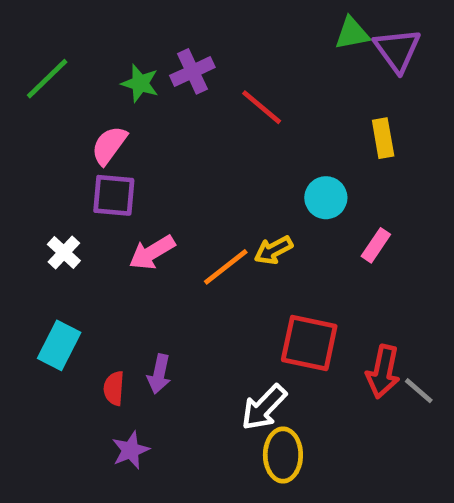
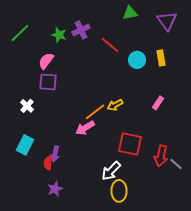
green triangle: (352, 33) -> (130, 13), moved
cyan circle: (326, 198) -> (137, 60), moved
pink arrow: (152, 253) -> (85, 128), moved
purple arrow: (159, 374) -> (55, 154), moved

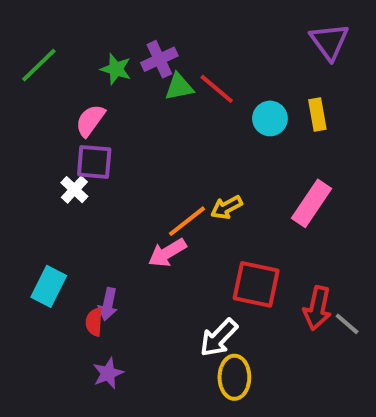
green triangle: (130, 13) -> (179, 87), moved
pink rectangle: (158, 103) -> (311, 203), size x1.6
white cross: (27, 106) -> (74, 190), moved

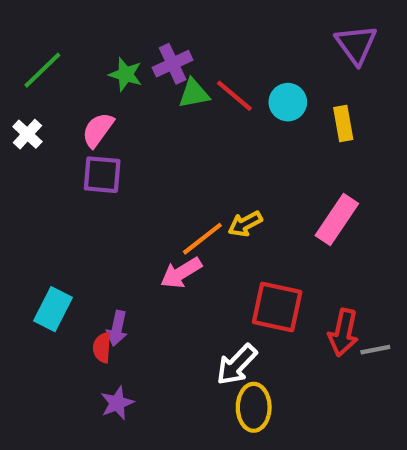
cyan circle: (270, 118) -> (288, 102), moved
white cross: (74, 190) -> (27, 134), moved
gray line: (347, 324) -> (375, 350), turned -52

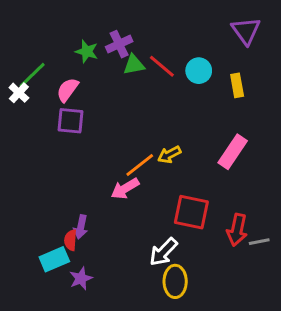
green line: (42, 70) -> (32, 75), moved
cyan rectangle: (53, 309) -> (54, 259), moved, turned 40

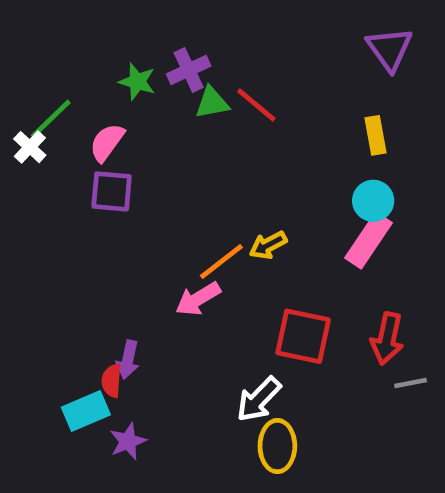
cyan circle: (199, 71) -> (373, 201), moved
red arrow: (237, 230) -> (387, 339), moved

